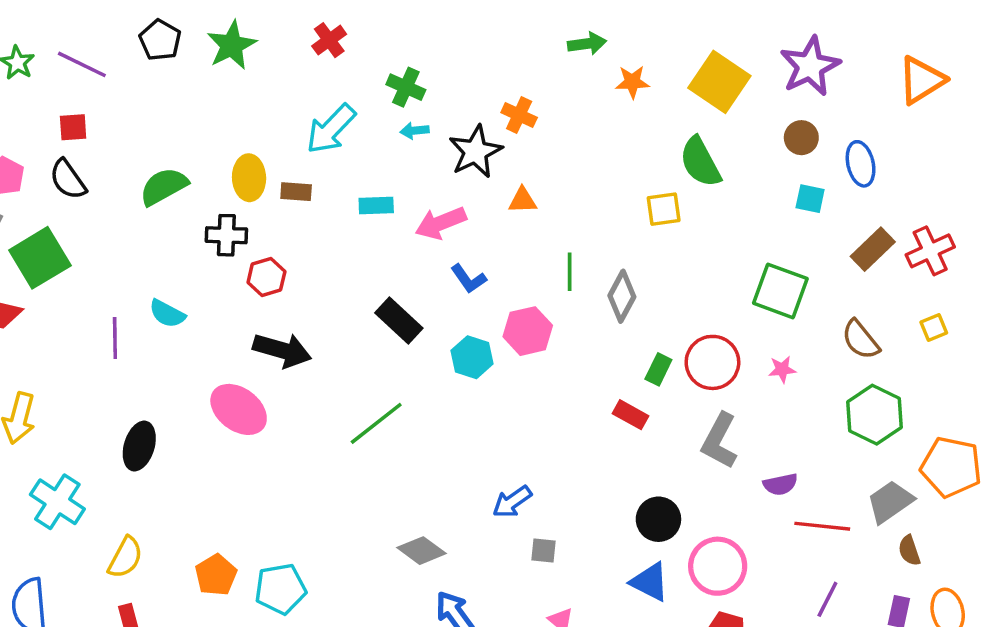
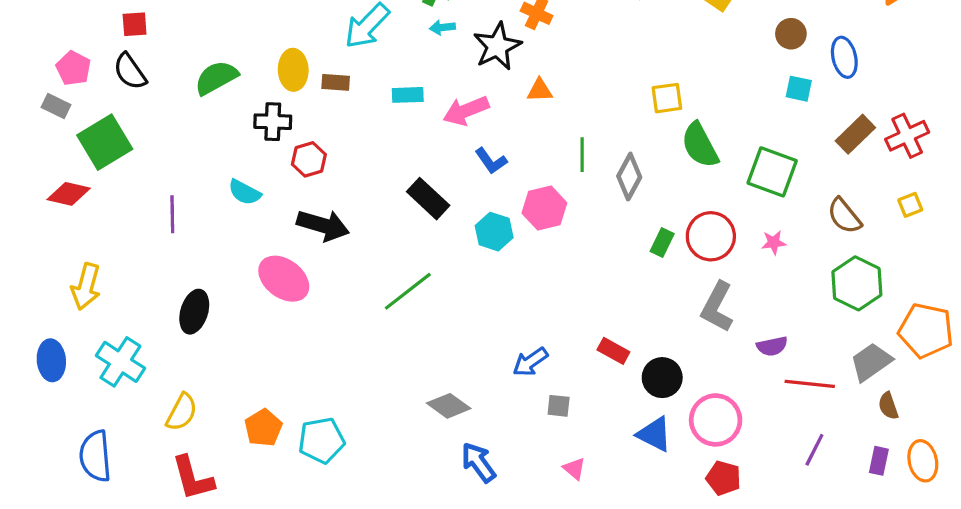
green semicircle: (700, 162) -> (700, 145), moved
cyan semicircle: (167, 314) -> (244, 192), moved
red rectangle: (631, 415) -> (613, 351), moved

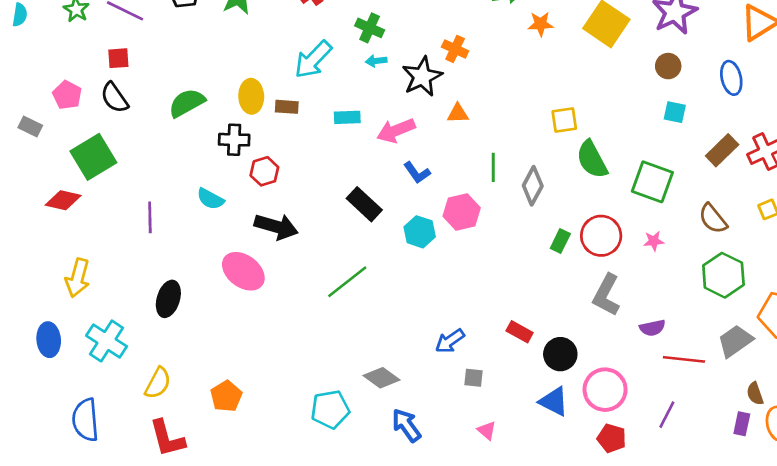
blue ellipse: (844, 57) -> (731, 78), moved
gray rectangle: (56, 106) -> (30, 127), moved
brown semicircle: (888, 406) -> (755, 394), moved
cyan pentagon: (321, 440) -> (330, 409), moved
purple line: (814, 450) -> (667, 415), moved

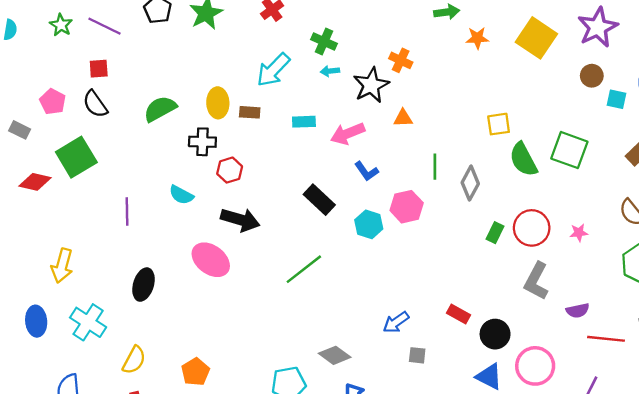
cyan square: (675, 112) -> (617, 99), moved
green square: (652, 182) -> (569, 150), moved
red diamond: (63, 200) -> (35, 182), moved

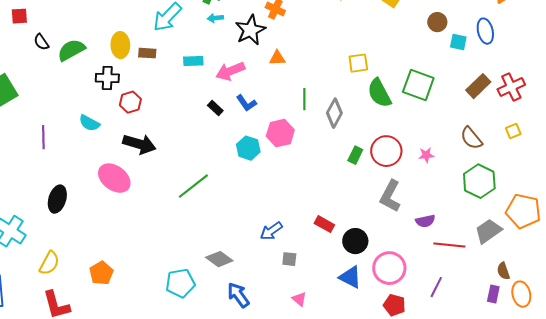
black semicircle: (95, 104) -> (41, 42), moved, size x0.7
black rectangle: (319, 200) -> (215, 108), moved, size x0.6

